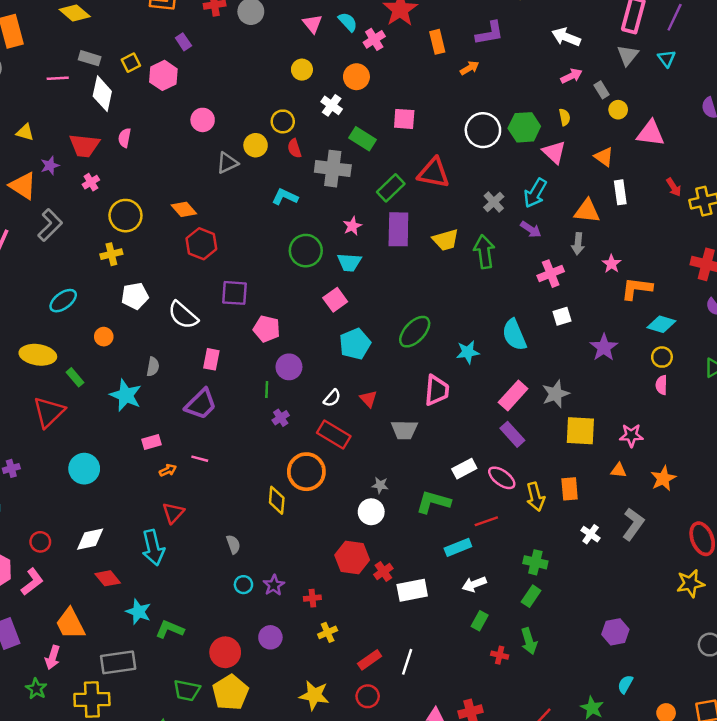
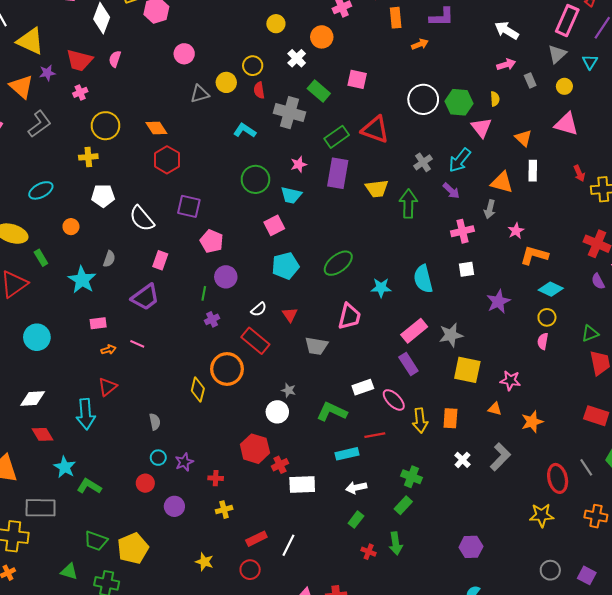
yellow circle: (618, 110) -> (564, 86), moved
yellow triangle: (25, 132) -> (30, 41), size x1.8
red circle: (225, 652) -> (145, 483), moved, size x0.7
yellow star: (314, 695) -> (204, 562), size x0.7

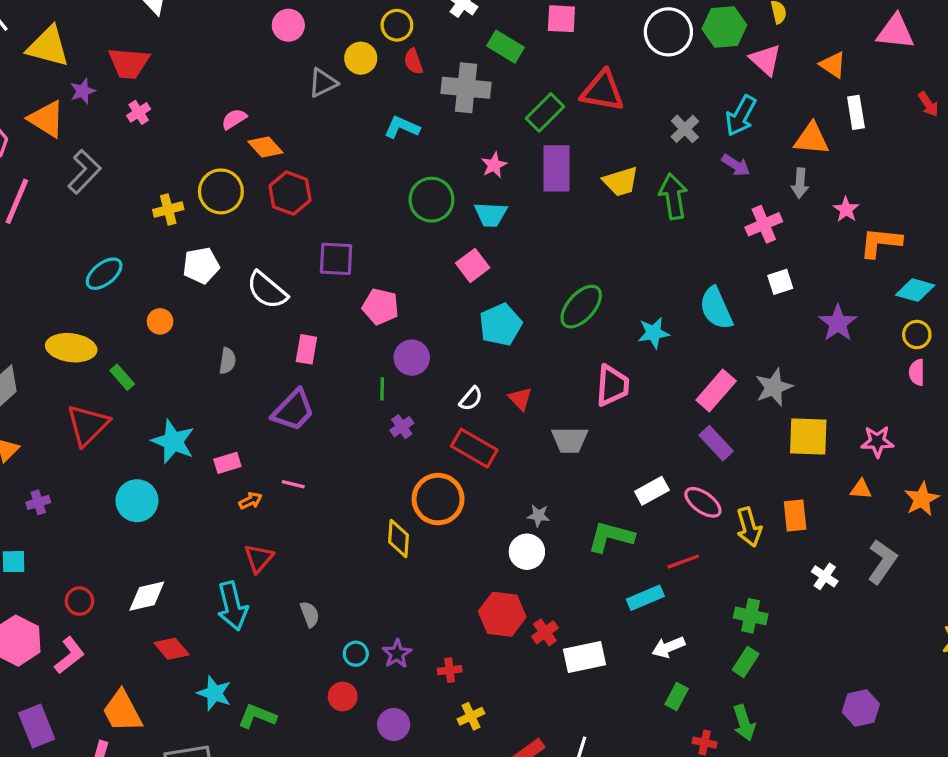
pink semicircle: (115, 59) -> (234, 119), moved, turned 49
yellow circle: (105, 126) -> (221, 191), moved
cyan star: (82, 280) -> (173, 441), moved
gray semicircle: (155, 422) -> (310, 614), moved

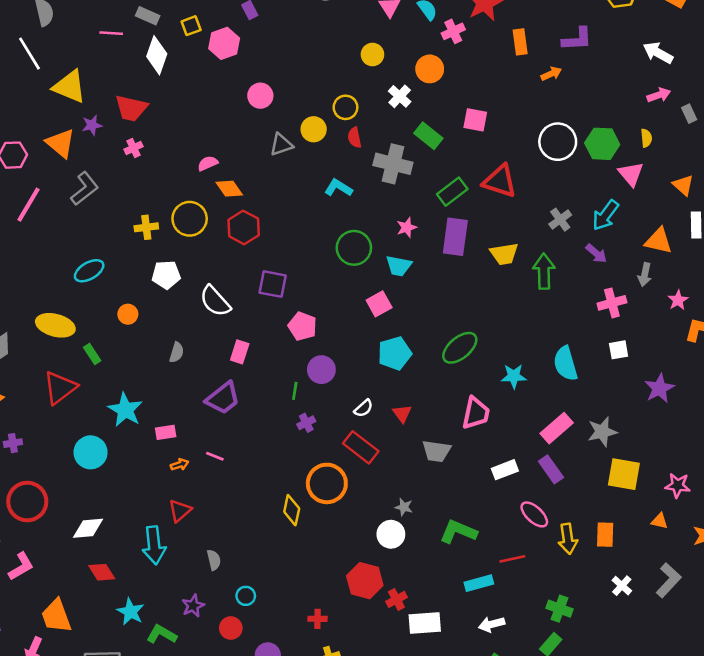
white rectangle: (652, 491) -> (505, 470), moved
red circle: (79, 601) -> (27, 502), moved, size x1.8
purple star: (397, 654) -> (193, 606), moved

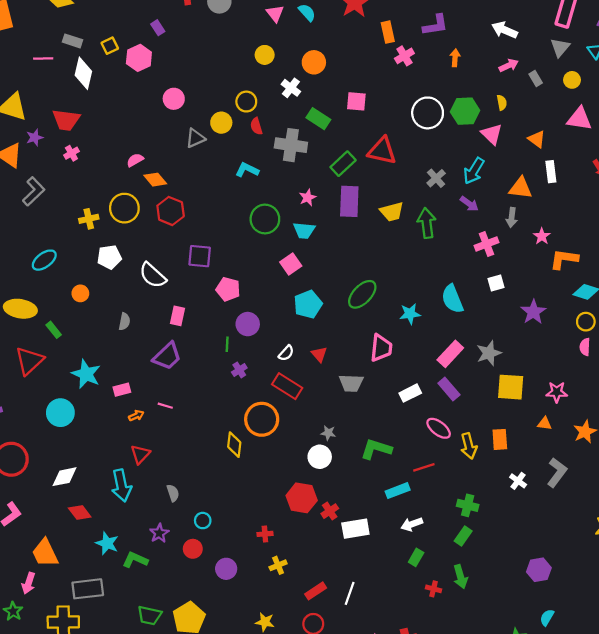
pink cross: (453, 31) -> (404, 56), moved
orange arrow: (551, 74) -> (455, 58), moved, turned -56

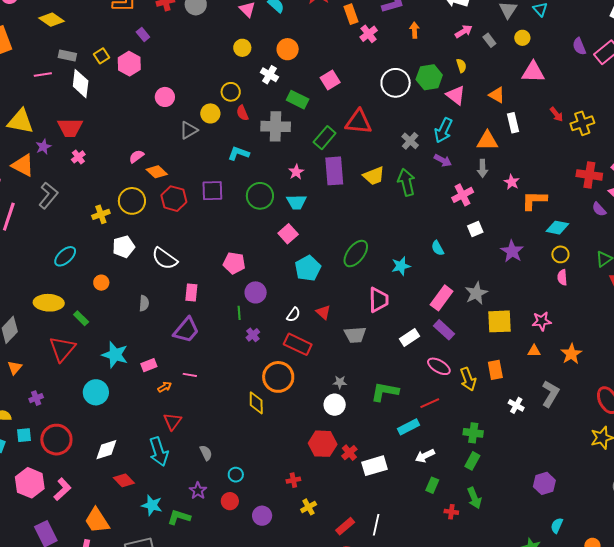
pink square: (356, 101) -> (330, 80), turned -30
purple square: (200, 256) -> (212, 191), moved
cyan semicircle: (452, 299) -> (438, 248), size x0.6

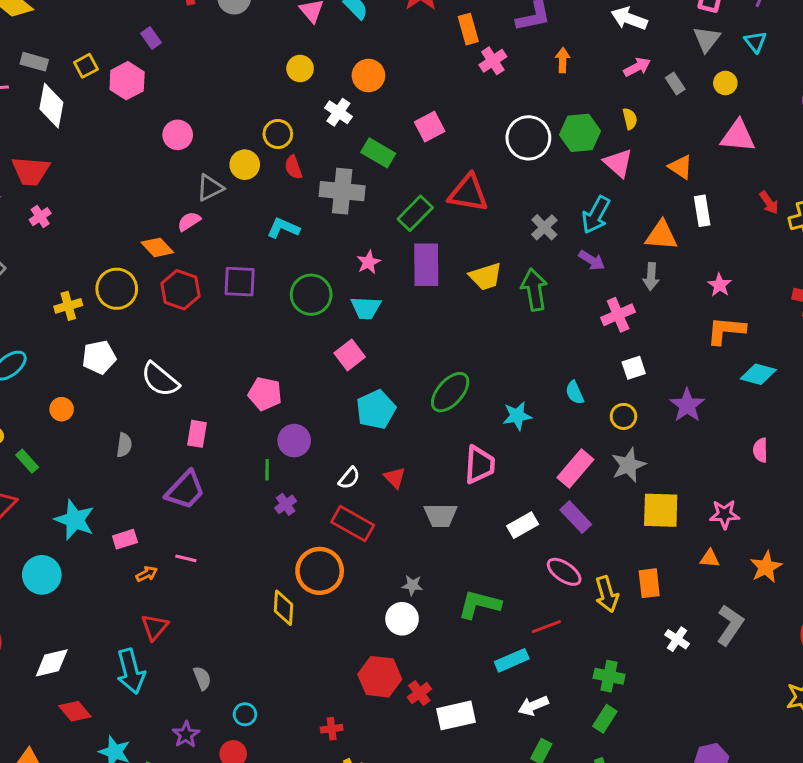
pink semicircle: (136, 156) -> (189, 221), moved
pink star: (512, 182) -> (719, 285), moved
yellow circle: (560, 254) -> (623, 416), moved

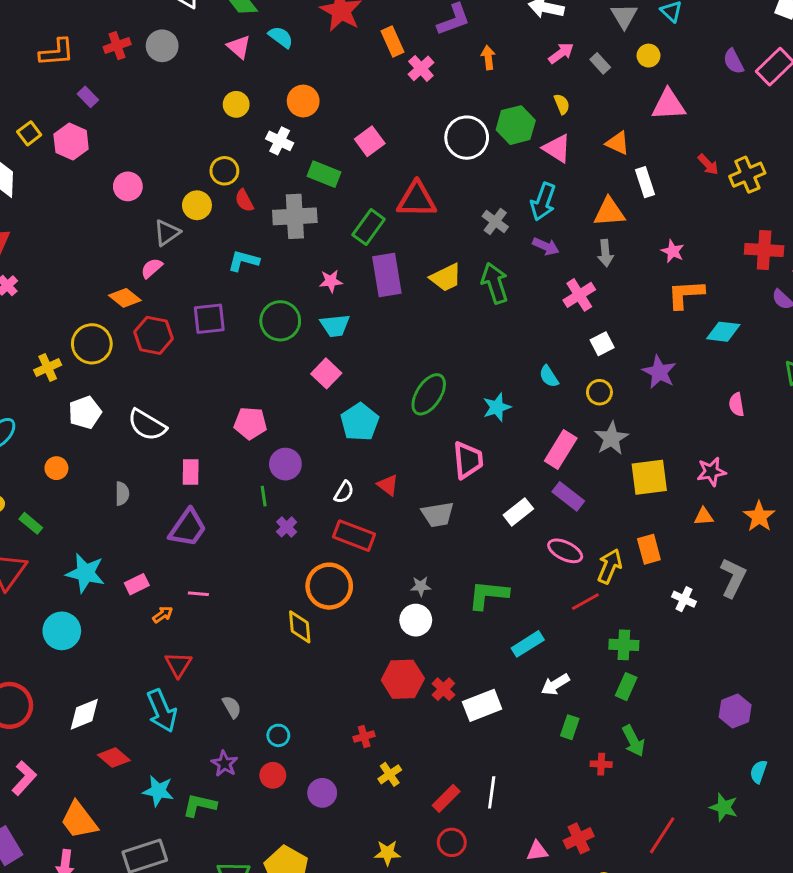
pink star: (369, 262) -> (331, 281), turned 30
yellow arrow: (607, 594) -> (610, 566), turned -132
red line: (546, 627) -> (585, 602), moved

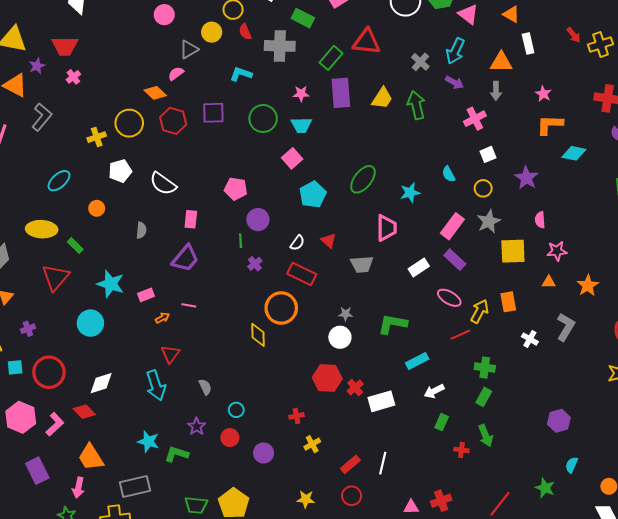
yellow trapezoid: (446, 278) -> (382, 98), turned -35
pink semicircle: (737, 405) -> (540, 220), moved
red diamond: (114, 758) -> (84, 412), moved

